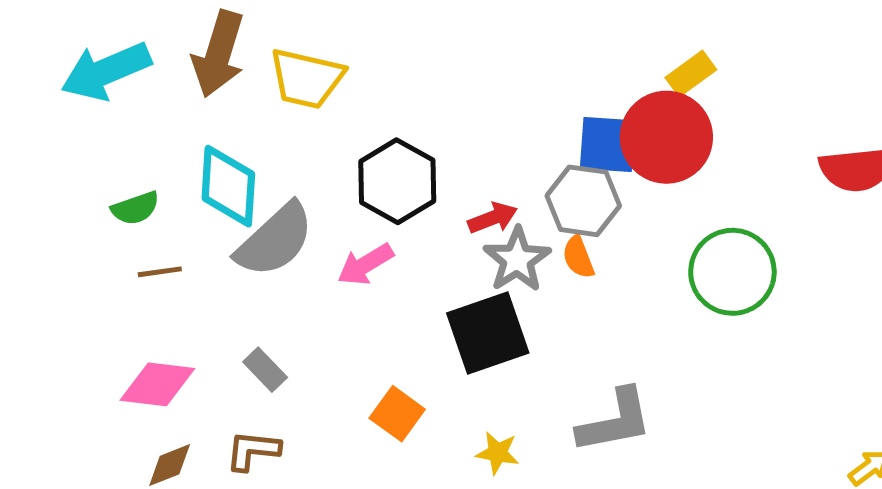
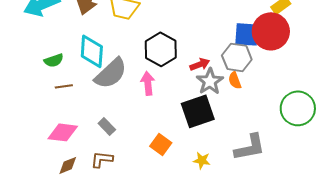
pink arrow: (365, 264) -> (148, 83), turned 115
green circle: (732, 272) -> (298, 108), moved

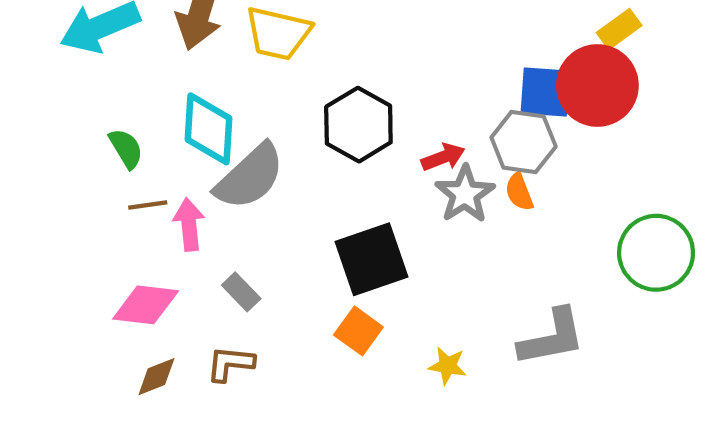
green semicircle: (54, 60) -> (126, 148), turned -102
pink arrow: (148, 83) -> (189, 225), moved
black square: (198, 111) -> (371, 259), moved

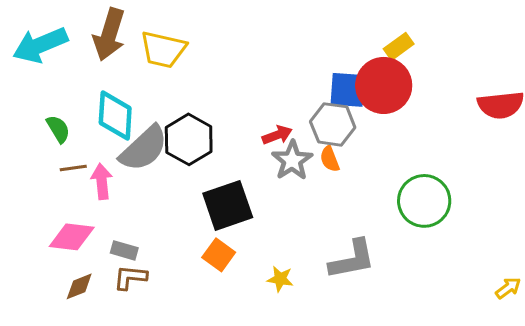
black hexagon: (358, 125) -> (189, 139), moved
gray rectangle: (241, 292) -> (124, 250), moved, turned -30

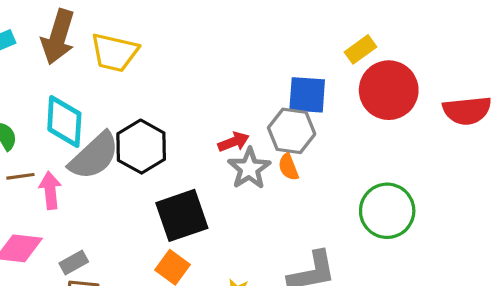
red circle: (384, 85) -> (389, 90), moved
gray rectangle: (124, 250) -> (74, 262), turned -45

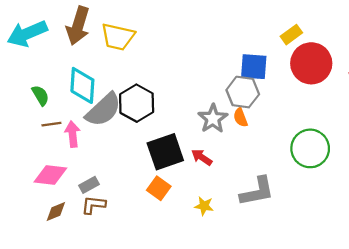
red arrow: (234, 142) -> (202, 157), moved, turned -125

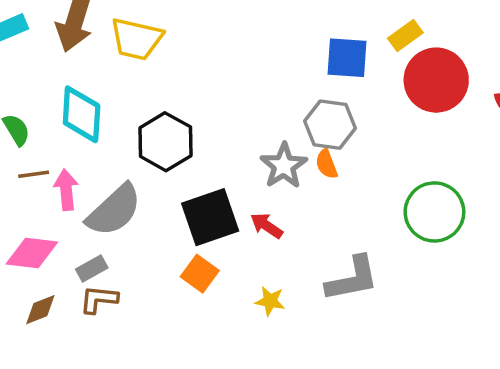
blue square: (254, 67) -> (347, 58), moved
gray semicircle: (103, 110) -> (114, 210), moved

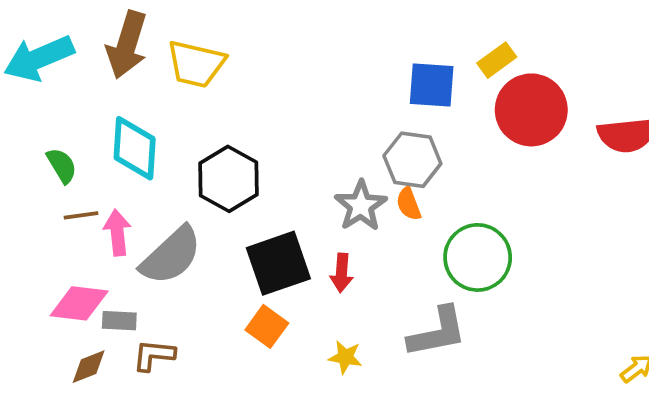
green circle: (434, 212) -> (478, 257), moved
red arrow: (267, 226) -> (342, 273), turned -120
gray rectangle: (92, 268) -> (119, 321), moved, turned 32

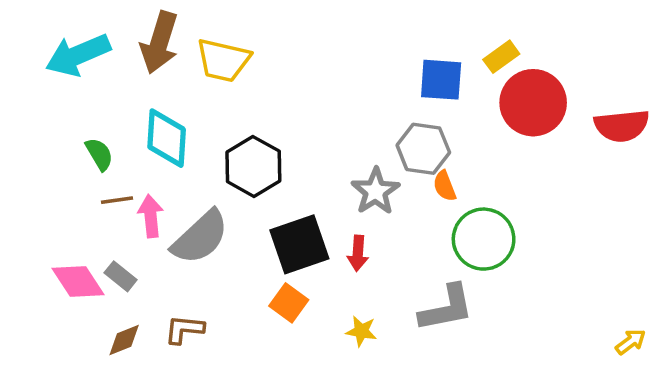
orange semicircle: (409, 204) -> (445, 186), moved
pink diamond: (79, 303) -> (78, 282), moved, turned 50
gray rectangle: (119, 321) -> (121, 276), moved, turned 36

